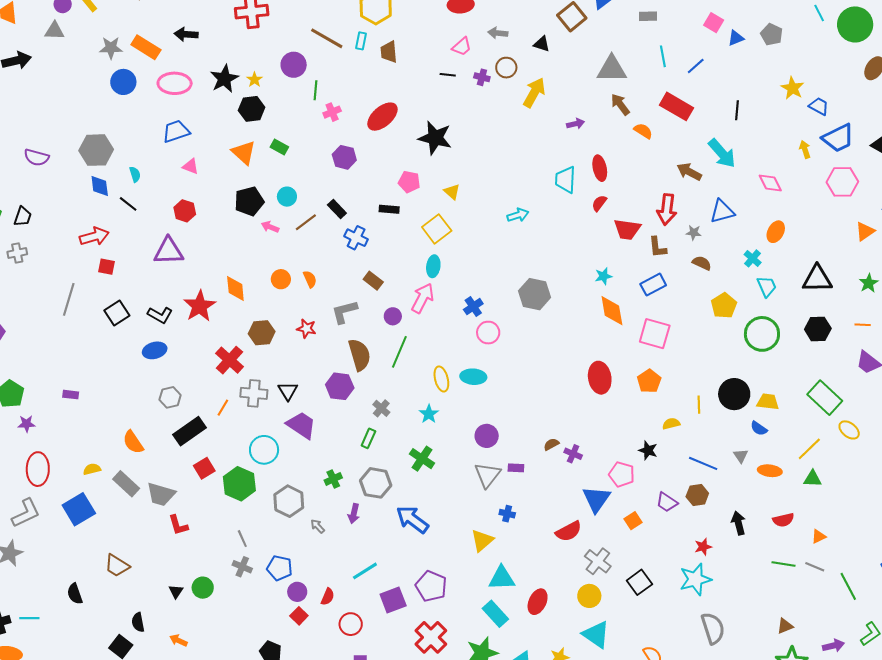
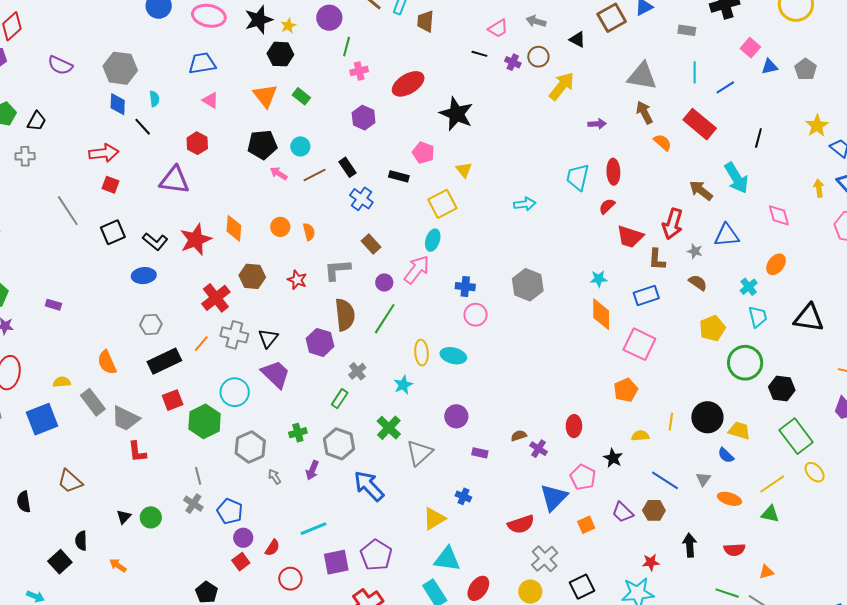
gray line: (69, 299) -> (68, 211), turned -60
blue cross: (473, 307) -> (465, 287), turned 30
black hexagon: (818, 329) -> (782, 388), moved
red ellipse: (600, 378) -> (574, 426), moved, size x0.7
gray triangle: (487, 475) -> (420, 453), moved

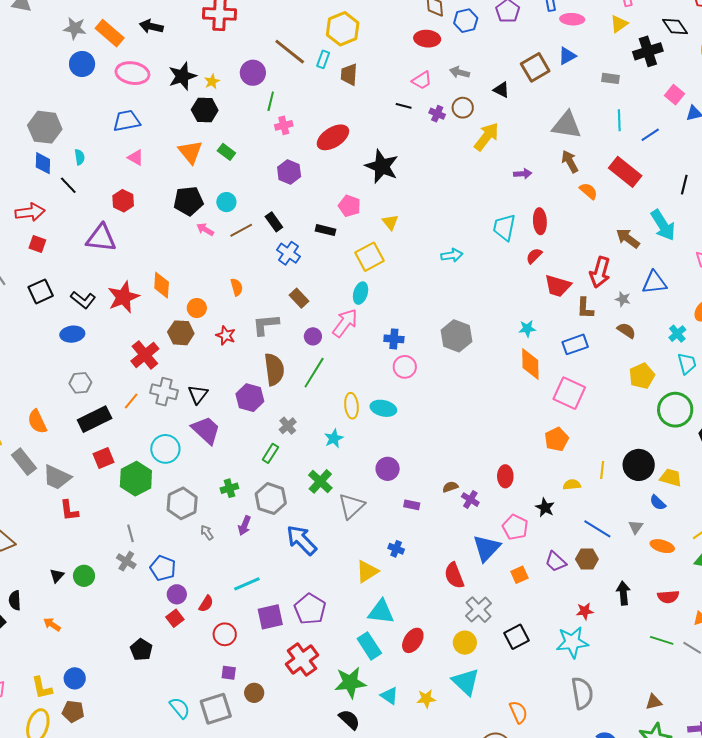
orange circle: (280, 227) -> (197, 308), moved
red semicircle: (521, 524) -> (454, 576), turned 88

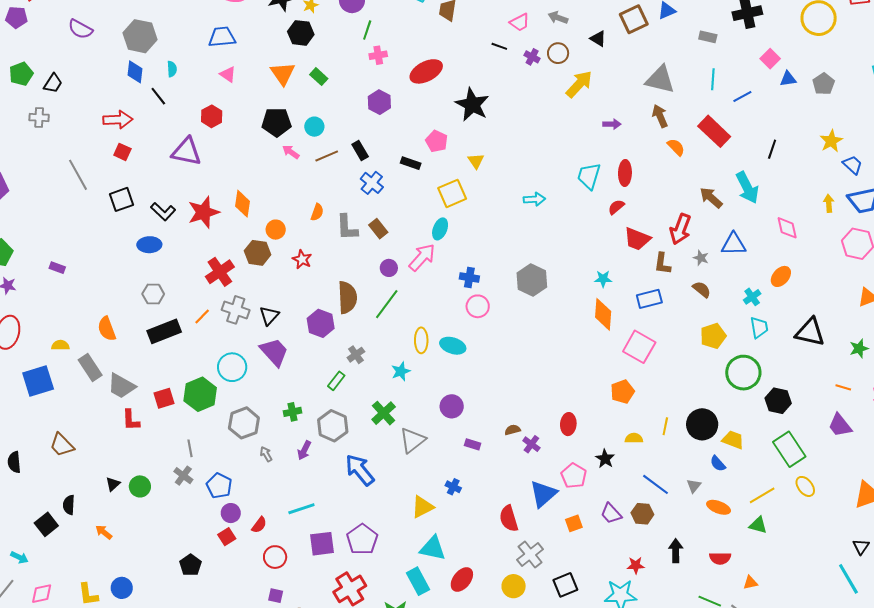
orange semicircle: (237, 287) -> (317, 212), turned 30
gray L-shape: (266, 325) -> (347, 227), moved, turned -92
red square: (103, 458) -> (164, 398), moved

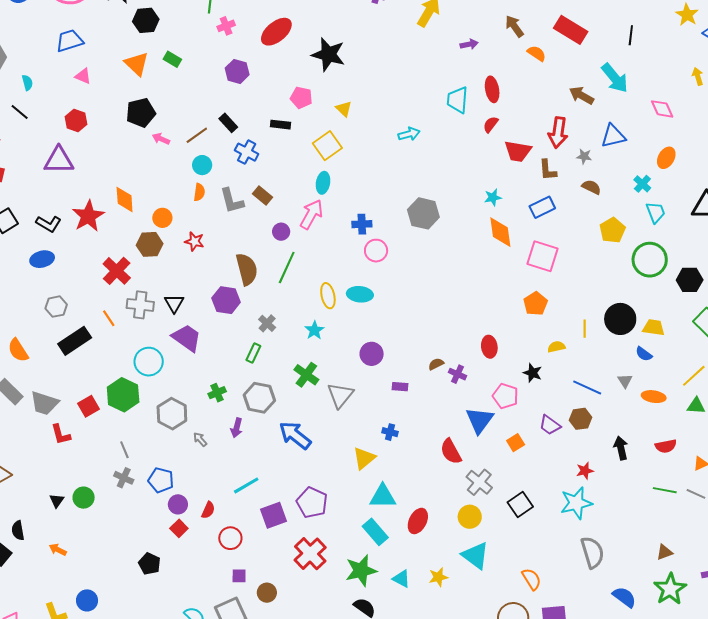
cyan circle: (314, 127) -> (202, 165), moved
orange line: (202, 316) -> (109, 318), turned -66

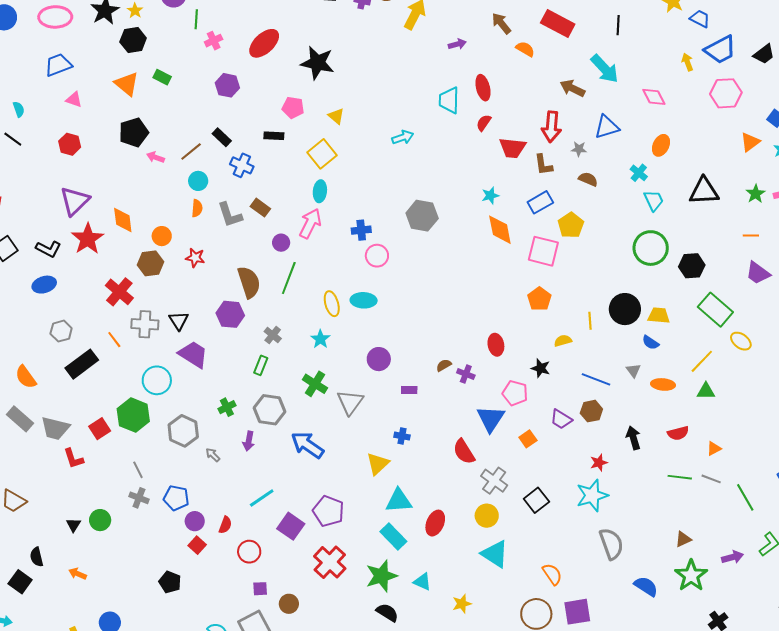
purple triangle: (59, 160) -> (75, 201), moved, turned -40
yellow pentagon: (612, 230) -> (571, 225), moved
purple square: (273, 515) -> (291, 526), turned -32
yellow star: (438, 577) -> (462, 604), moved

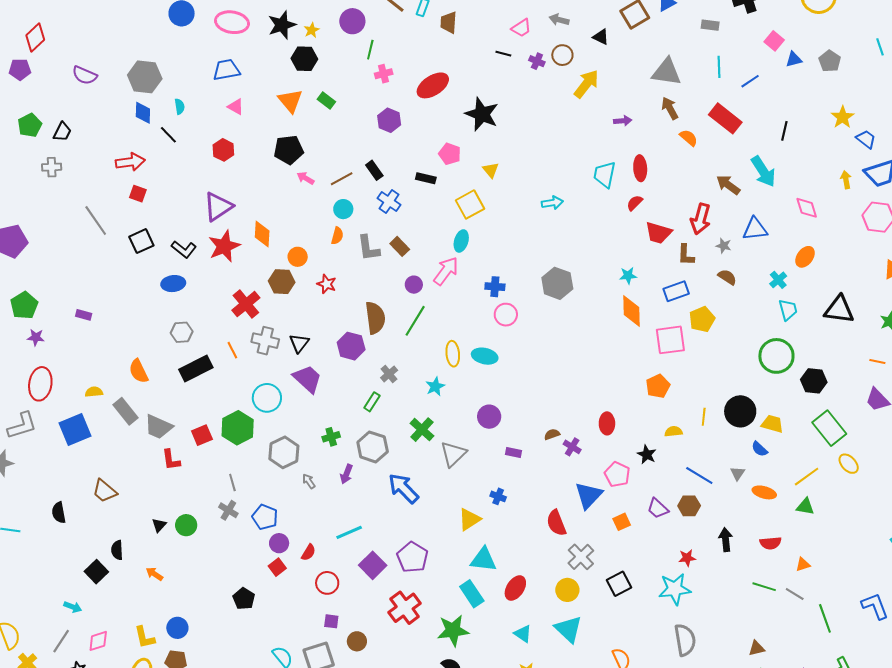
pink square: (543, 251) -> (670, 340), turned -32
cyan triangle: (422, 582) -> (523, 634), moved

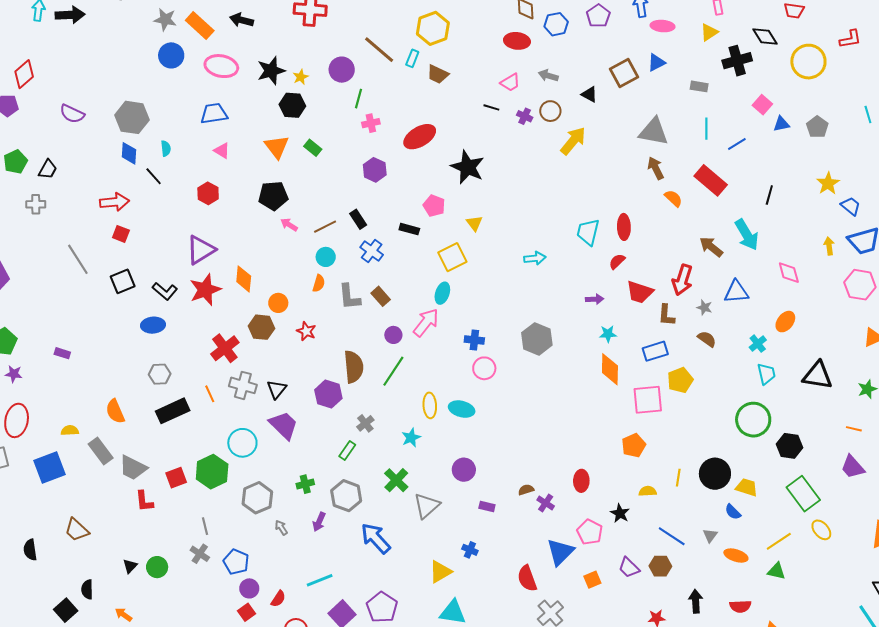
brown trapezoid: (449, 22) -> (438, 74), turned -70
purple arrow: (623, 121) -> (595, 299), moved

